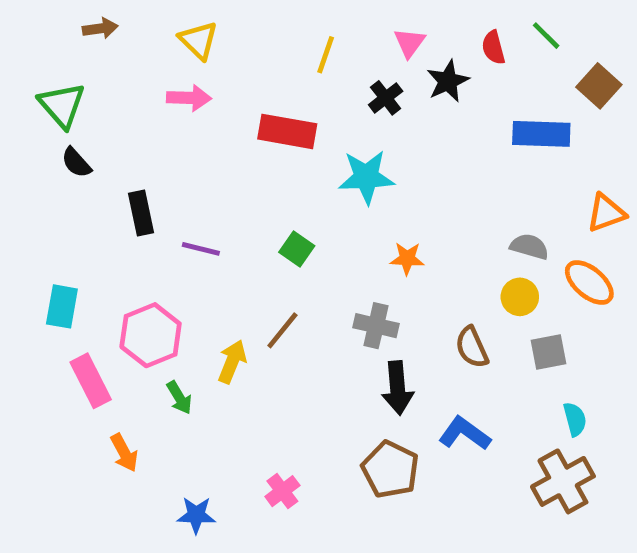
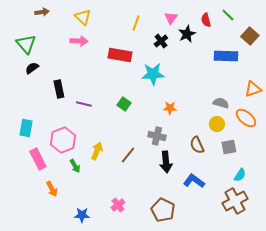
black semicircle: (76, 163) -> (32, 68), turned 96
brown line: (282, 330) -> (128, 155), moved
cyan semicircle: (575, 419) -> (240, 175), turned 48
brown pentagon: (390, 469) -> (163, 210), moved

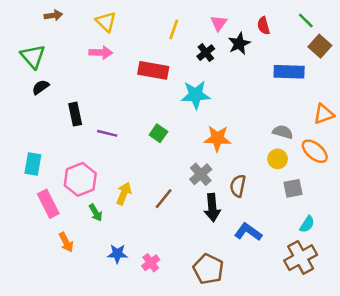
green line: (228, 15) -> (306, 21), moved
orange star: (170, 108) -> (217, 138), size x1.5
gray cross: (157, 136) -> (201, 174), turned 36
brown semicircle: (197, 145) -> (238, 186), moved, turned 36
blue star: (82, 215) -> (117, 254), moved

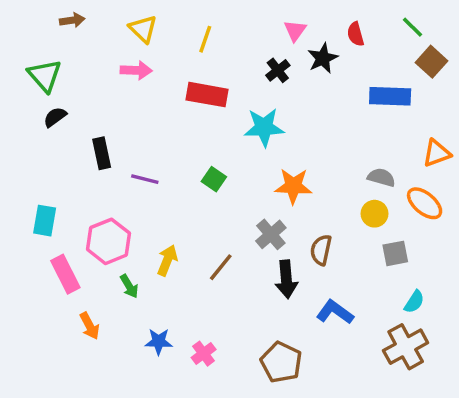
yellow line: (174, 29) -> (205, 39), moved

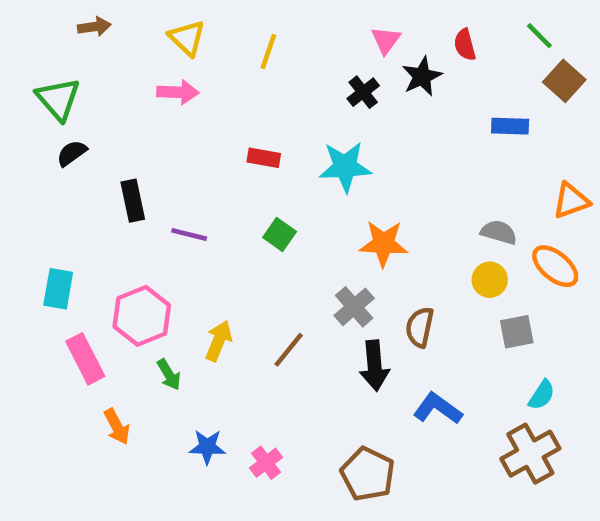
red rectangle: (207, 95) -> (264, 158), moved, size x0.6
blue rectangle: (390, 96) -> (510, 126), size x0.7

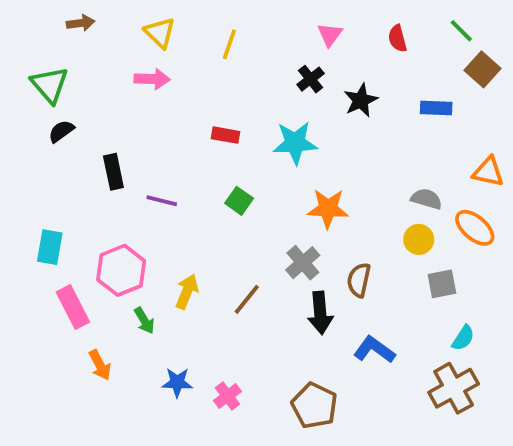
black star: (422, 76) -> (361, 100), moved
orange triangle: (571, 201) -> (488, 172), turned 32

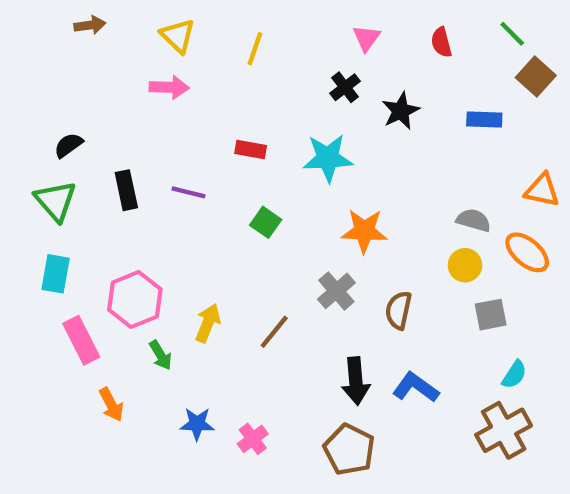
green triangle: (50, 85) -> (56, 201), moved
purple line: (162, 201) -> (188, 192), moved
black arrow: (320, 313) -> (356, 381), moved

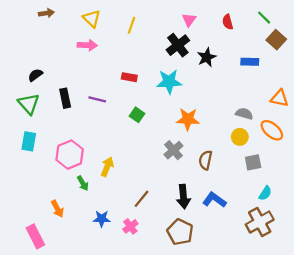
black cross: (345, 87) -> (178, 45), size x1.5
brown line: (274, 332) -> (141, 199), moved
pink rectangle: (81, 340) -> (35, 236), moved

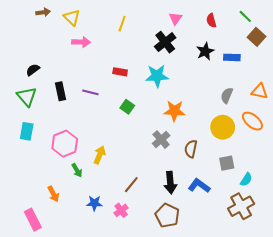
yellow triangle: (92, 19) -> (72, 17), moved
black star: (207, 57) -> (205, 51), moved
gray semicircle: (244, 114) -> (227, 95), moved, turned -84
yellow circle: (240, 137) -> (223, 127), size x1.5
gray square: (253, 162) -> (227, 163), moved

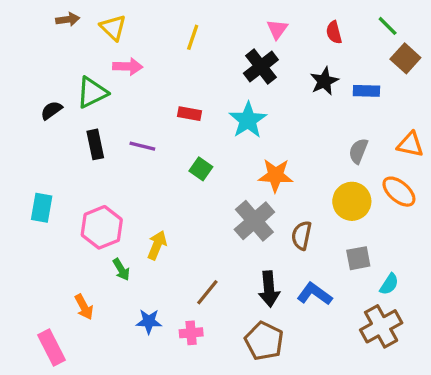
cyan star: (157, 76) -> (248, 120), turned -30
green triangle: (27, 96) -> (92, 93), moved, turned 45
gray cross: (161, 140) -> (254, 221), size x1.4
pink cross: (121, 210) -> (191, 333), turned 32

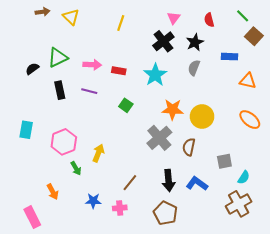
pink arrow: (128, 67) -> (92, 65), moved
black star: (324, 81) -> (195, 42), moved
orange triangle: (410, 144) -> (248, 81), moved
gray semicircle: (358, 151) -> (194, 68), moved
yellow circle: (352, 201) -> (202, 116), moved

